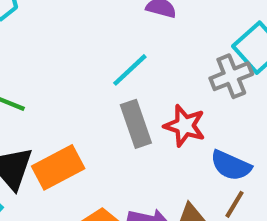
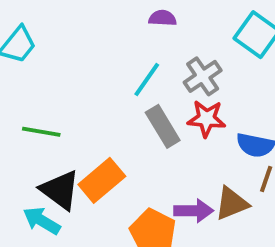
gray cross: (231, 76) -> (203, 76), moved

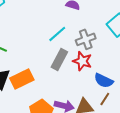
gray rectangle: (163, 126) -> (59, 60), turned 45

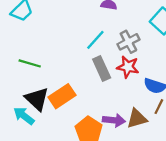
gray rectangle: (59, 60) -> (102, 69), turned -45

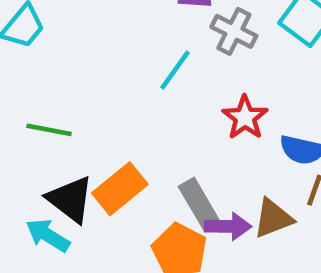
gray cross: (128, 42) -> (234, 31), moved, turned -30
red star: (128, 67) -> (245, 117), turned 30
gray rectangle: (102, 69) -> (199, 203), moved

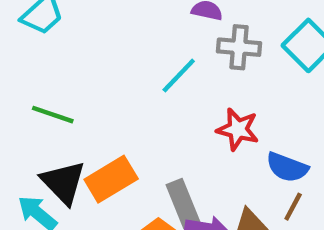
gray cross: (234, 31) -> (239, 47), turned -30
red star: (245, 117) -> (238, 129), turned -30

